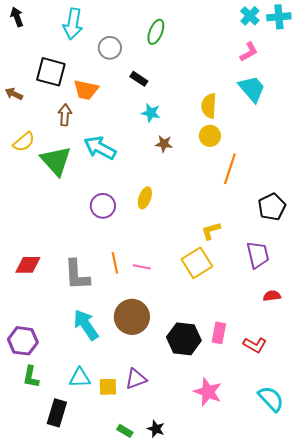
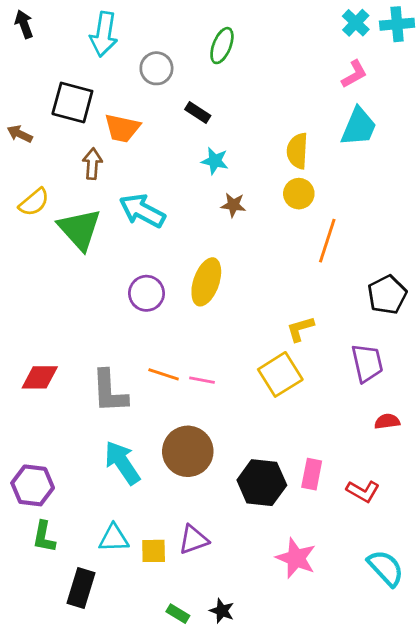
cyan trapezoid: (252, 89) -> (359, 127), turned 64
yellow ellipse: (145, 198) -> (206, 282), size x1.5
orange line: (115, 263) -> (164, 374), turned -60

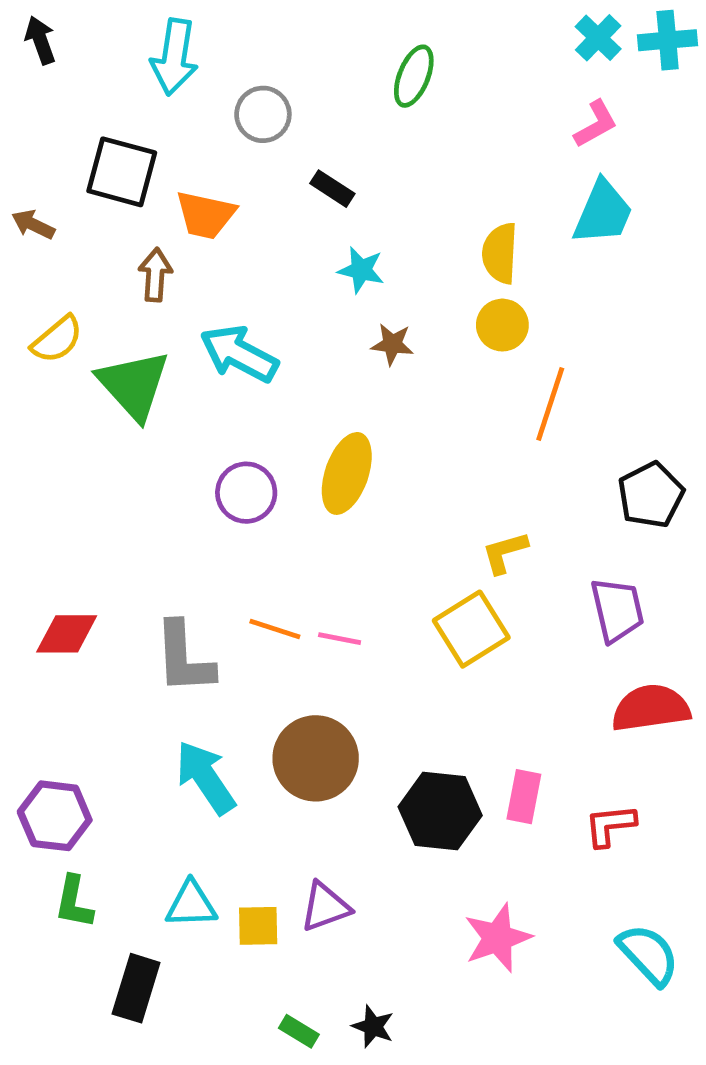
green ellipse: (222, 46) -> (414, 76), moved
red semicircle: (387, 421) -> (651, 708), size x1.8
red L-shape: (363, 491) -> (610, 825), turned 144
pink star: (296, 558) -> (498, 938), turned 30

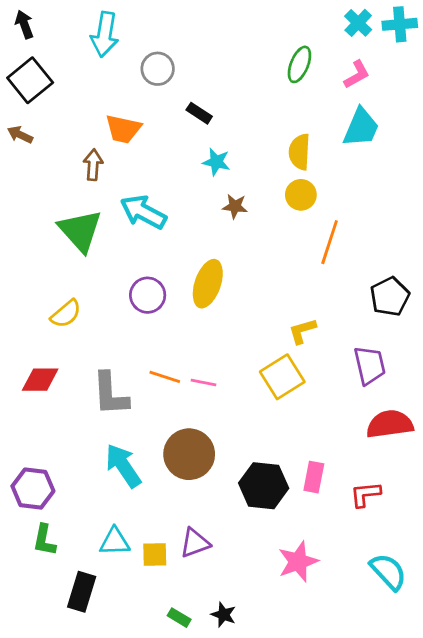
green ellipse: (414, 76) -> (299, 64), moved
black square: (122, 172) -> (30, 80), moved, turned 36
yellow semicircle: (57, 339) -> (66, 314), moved

